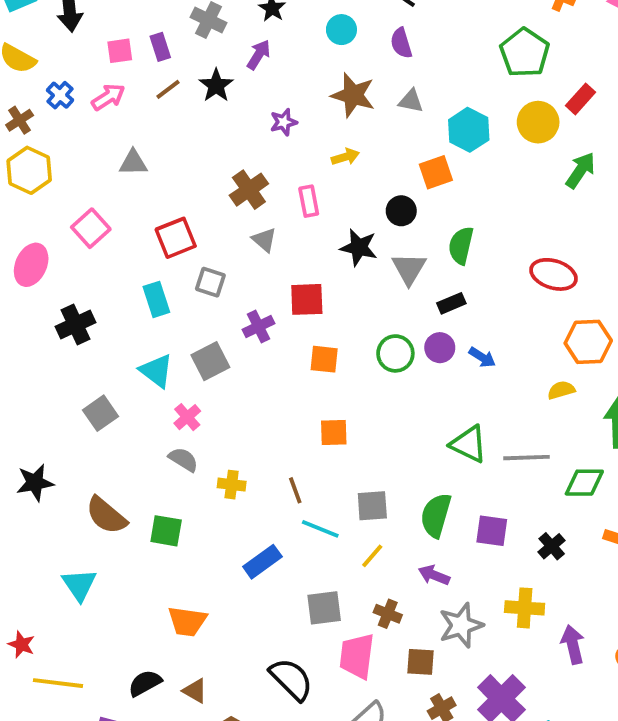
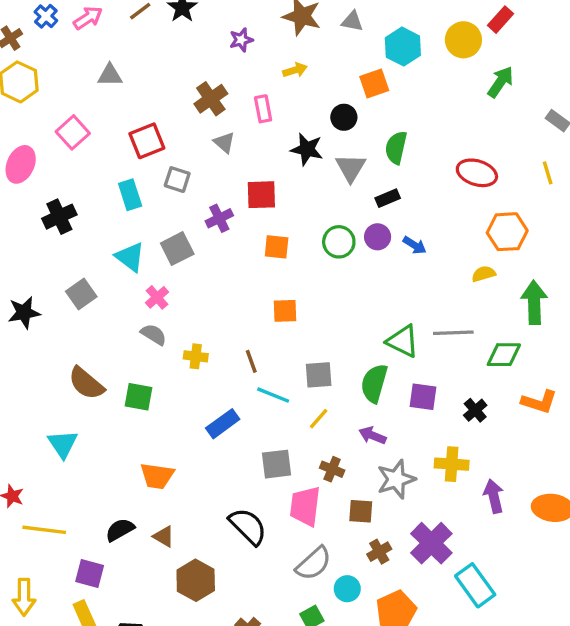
green triangle: (469, 444) -> (403, 341), moved
black star: (35, 483) -> (24, 313), moved

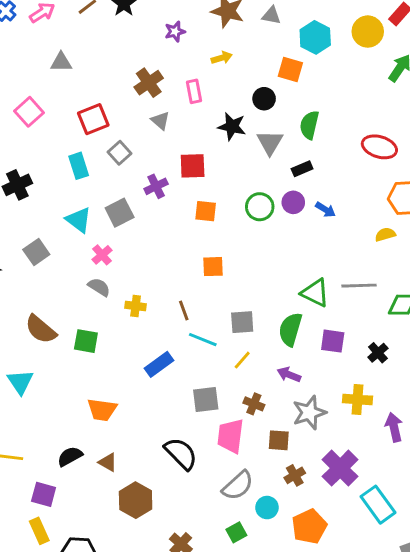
orange square: (374, 84) -> (290, 69), turned 35
gray square: (177, 180) -> (120, 153), turned 30

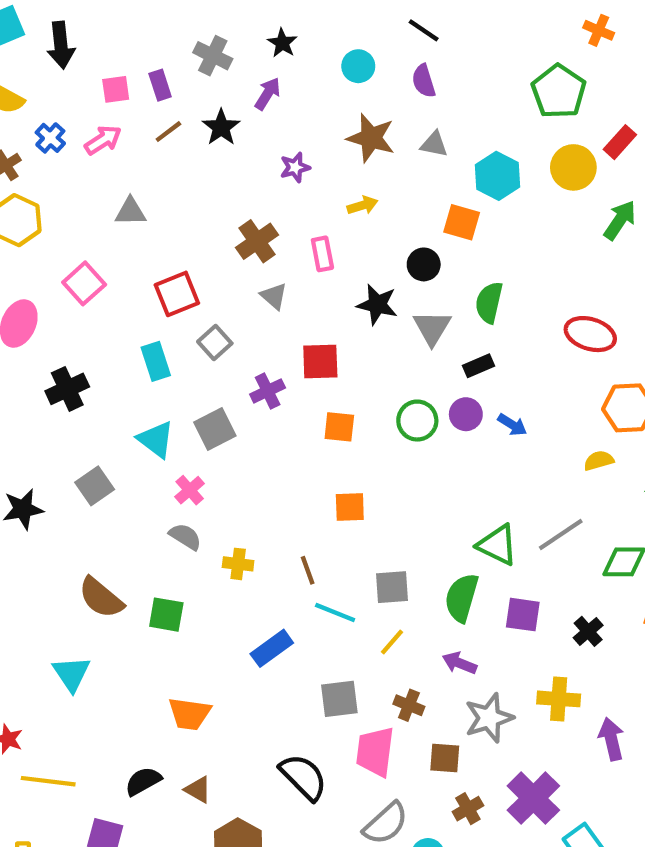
gray line: (359, 286) -> (561, 534), turned -32

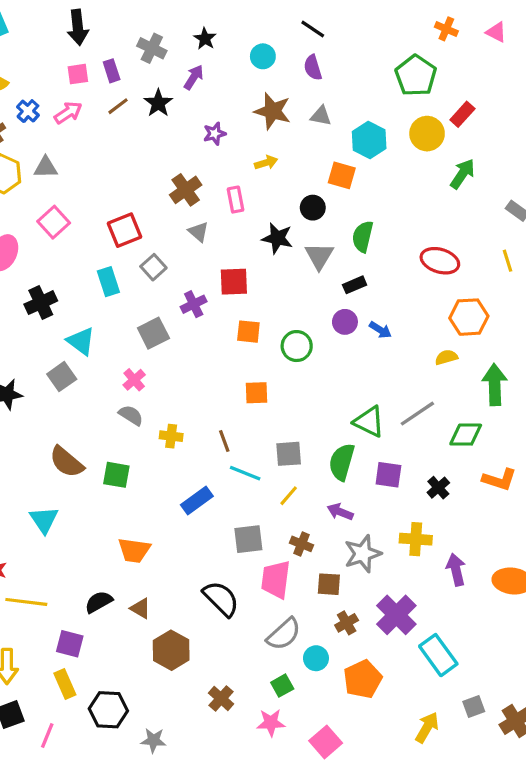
black arrow: (61, 45) -> (78, 27), moved
gray triangle: (130, 212) -> (46, 167), moved
green circle: (417, 421) -> (297, 346), moved
cyan triangle: (156, 440) -> (81, 341), moved

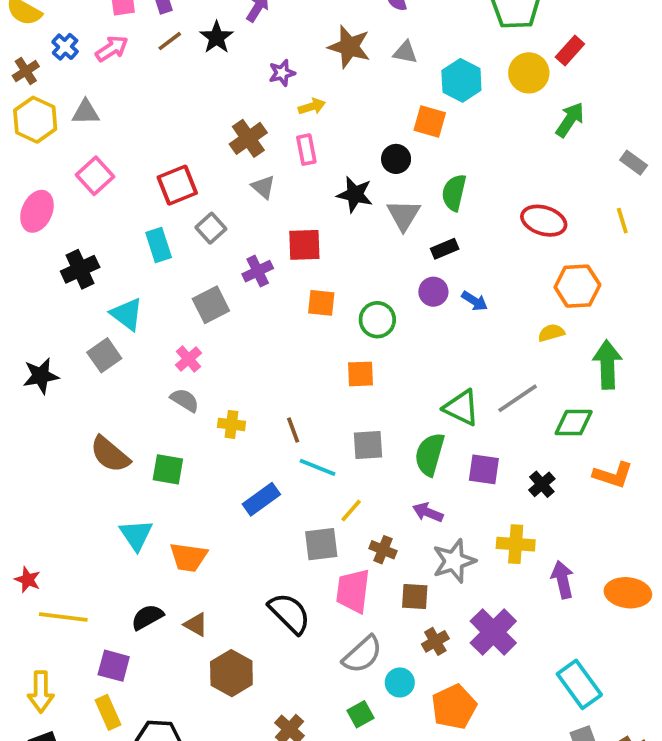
yellow arrow: (266, 163) -> (312, 107), moved
orange square: (256, 393) -> (361, 374), moved
yellow line: (289, 496) -> (351, 510), moved
cyan triangle: (44, 520) -> (136, 535), moved
cyan rectangle: (438, 655) -> (579, 684), moved

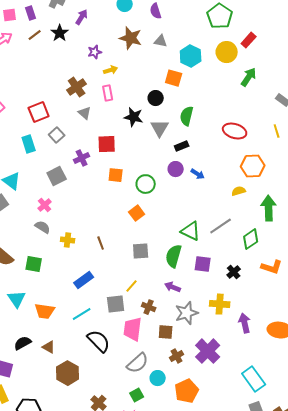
orange square: (361, 374) -> (137, 213), turned -35
green diamond: (574, 423) -> (251, 239), turned -35
cyan line: (317, 467) -> (82, 314), moved, turned -54

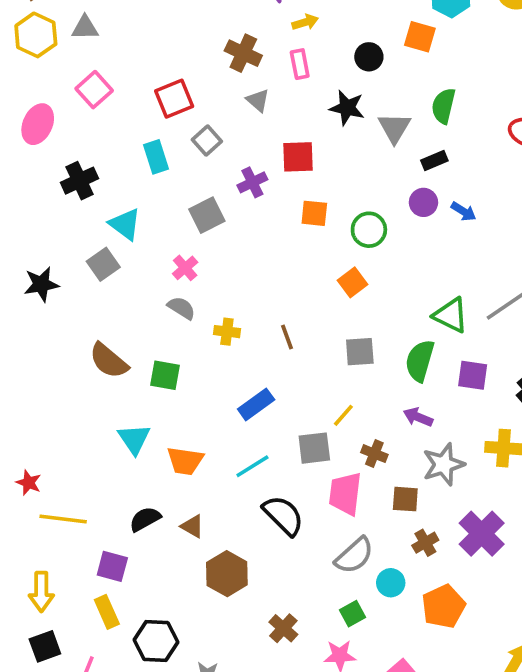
brown cross: (77, 87) -> (243, 53), turned -30
black circle: (156, 98) -> (369, 57), moved

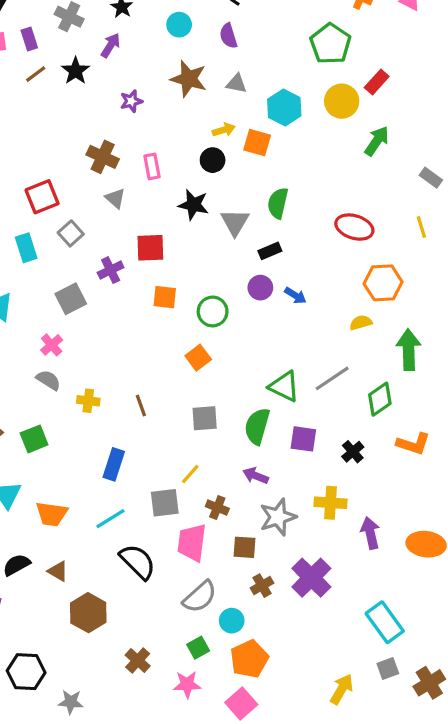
yellow arrow: (305, 22) -> (224, 130), moved
green square: (165, 375) -> (34, 439), turned -32
blue rectangle: (256, 404) -> (114, 464), turned -36
orange pentagon: (443, 606) -> (249, 659), moved

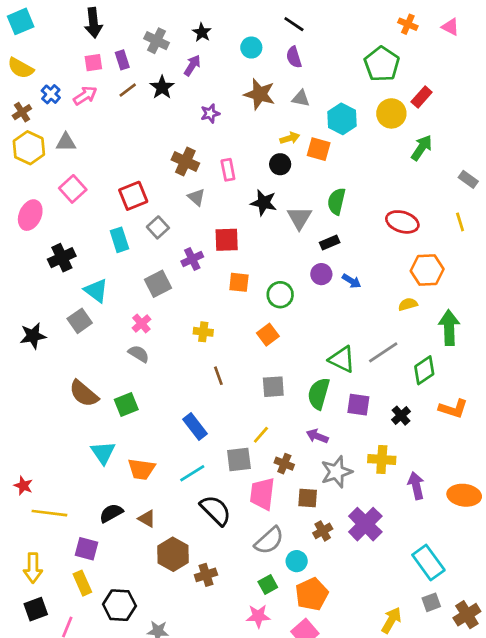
yellow cross: (88, 401) -> (203, 332), moved
blue rectangle: (114, 464) -> (195, 427), turned -56
brown cross: (138, 660) -> (206, 575), moved, turned 30

